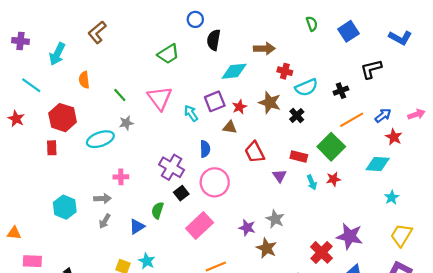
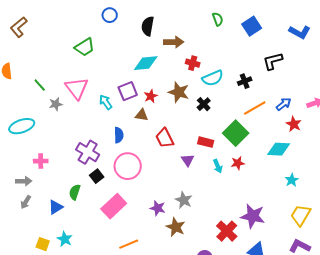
black semicircle: (214, 40) -> (148, 26), moved
gray star: (126, 123) -> (56, 104), moved

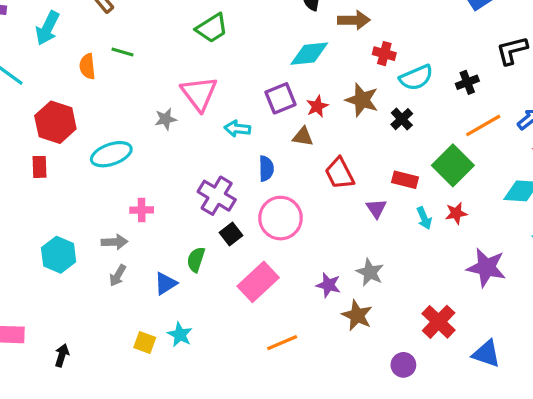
green line: (40, 85) -> (122, 52), moved, turned -32
cyan arrow: (106, 102) -> (237, 129), moved, turned -49
purple star: (253, 216) -> (486, 268), moved

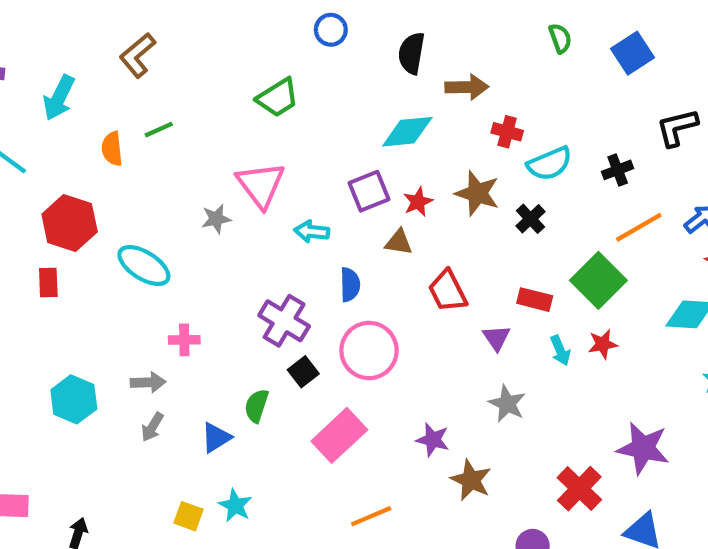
green line: (122, 52) -> (159, 130), turned -40
cyan ellipse: (111, 154) -> (144, 266), turned 51
purple star: (486, 268) -> (643, 448), moved
gray star: (370, 272) -> (507, 404), moved

